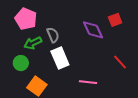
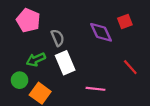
green arrow: (33, 43) -> (36, 59), moved
green circle: (21, 63) -> (20, 80), moved

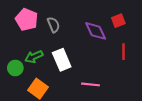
gray semicircle: (58, 38) -> (53, 25), moved
red line: (130, 67) -> (123, 52), moved, turned 42
green circle: (20, 80) -> (15, 68), moved

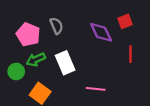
pink pentagon: (27, 20) -> (28, 34), moved

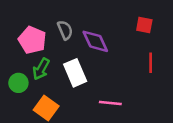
red square: (125, 21) -> (144, 25), turned 32
purple diamond: (101, 32) -> (95, 41), moved
green arrow: (36, 60) -> (41, 69), turned -36

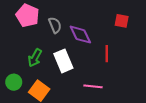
pink pentagon: (32, 40) -> (27, 16), moved
red line: (151, 63) -> (107, 54), moved
green circle: (18, 83) -> (14, 82), moved

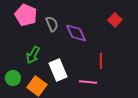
red square: (122, 21) -> (115, 20), turned 32
red line: (107, 54) -> (101, 61), moved
white rectangle: (63, 61) -> (58, 70), moved

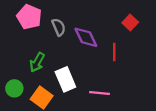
red line: (101, 61) -> (114, 52), moved

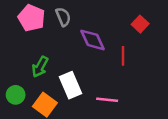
gray semicircle: (59, 27) -> (63, 17), moved

